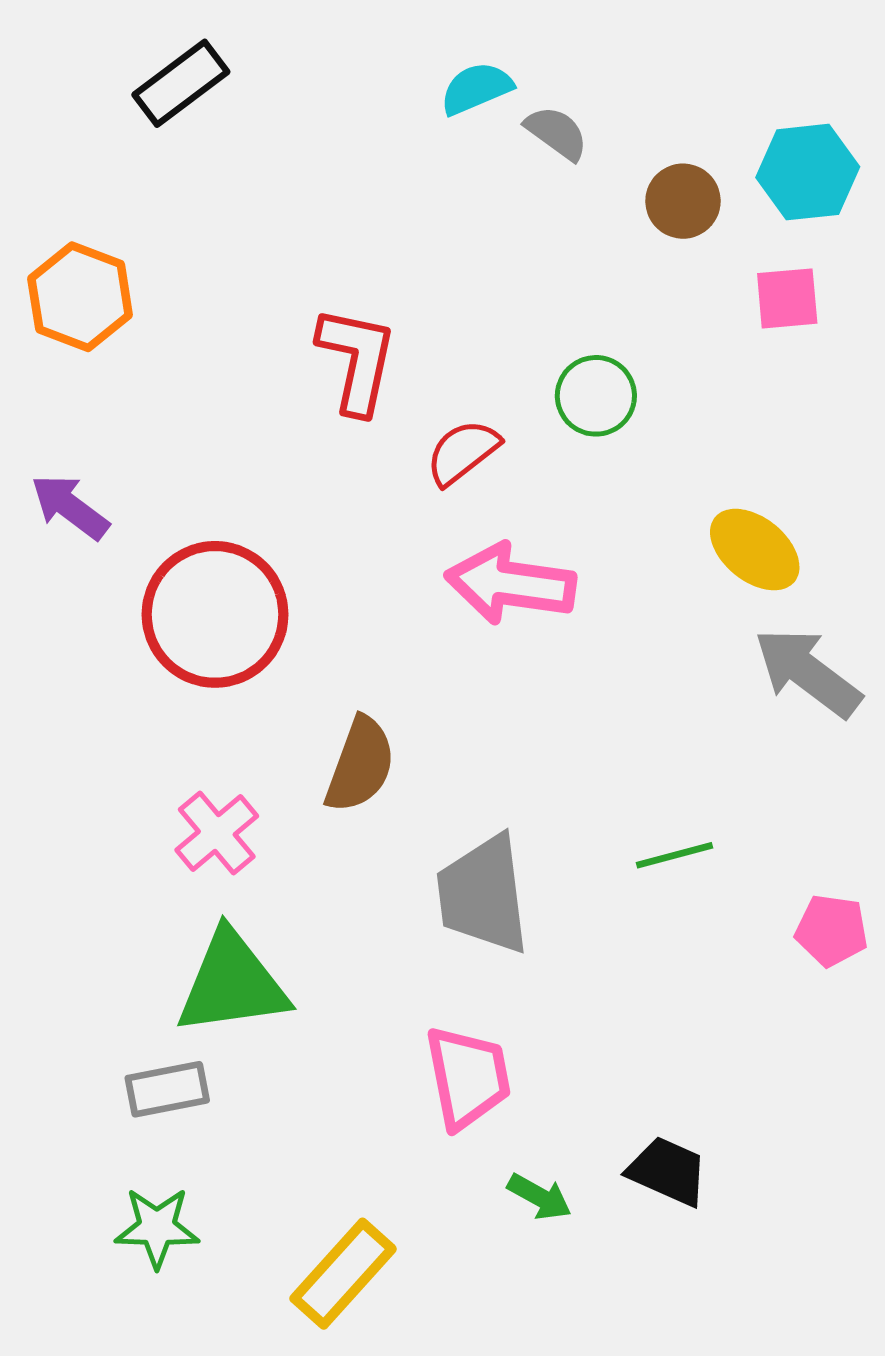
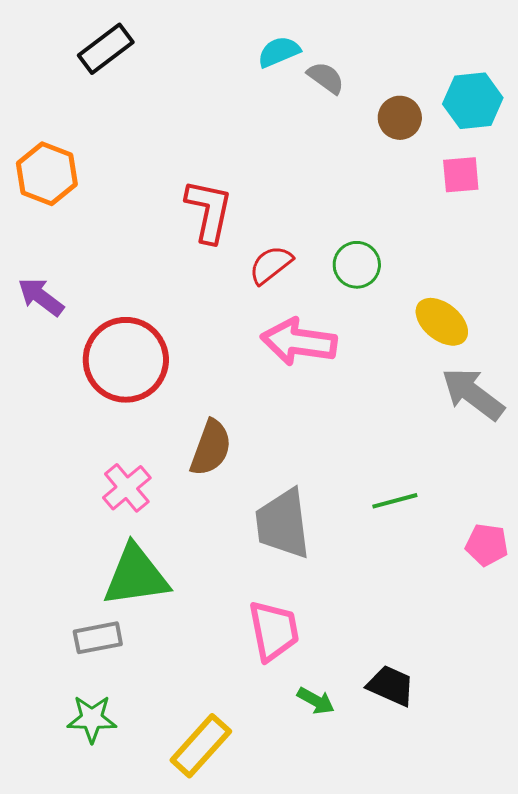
green circle: (596, 396) -> (357, 265), moved

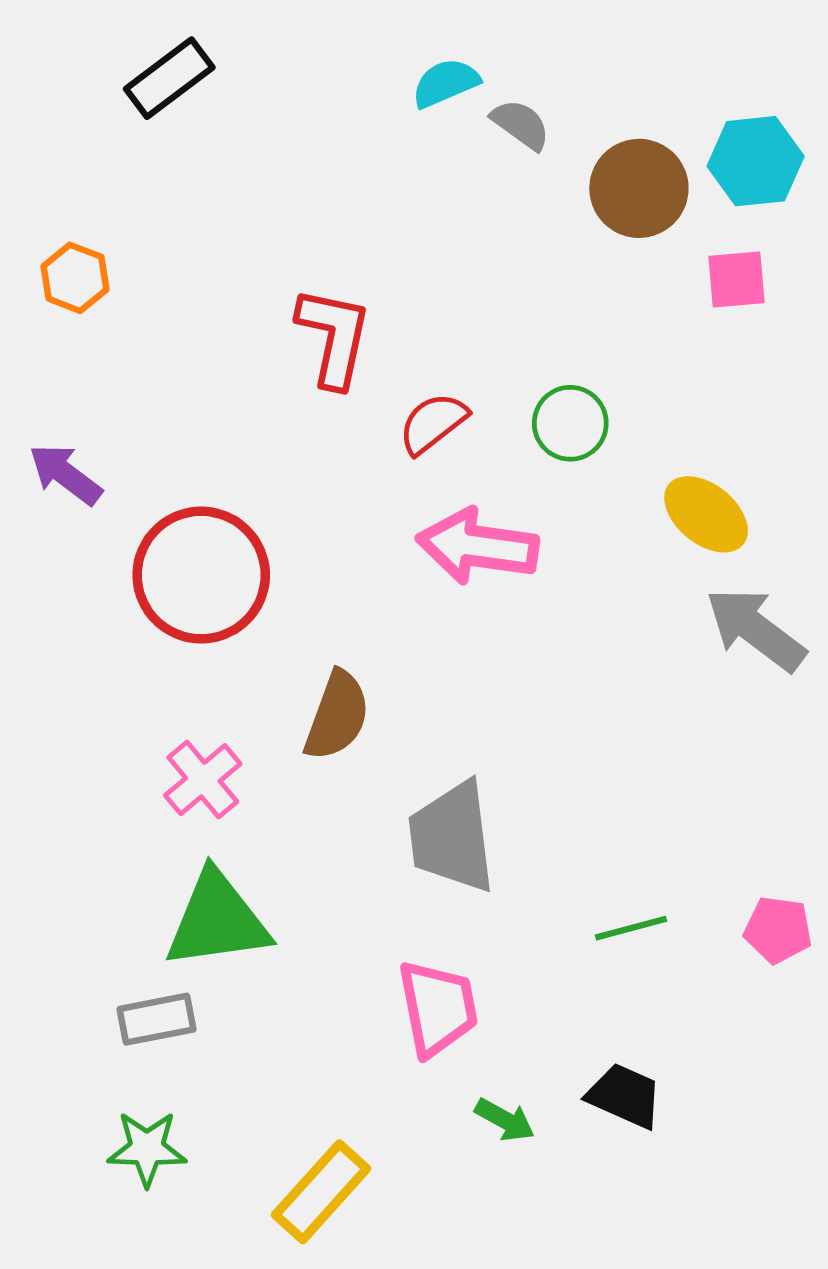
brown circle: (400, 118) -> (639, 188), size x1.4
orange hexagon: (47, 174) -> (75, 278), size x0.7
green line: (395, 501) -> (631, 928), moved
pink pentagon: (487, 545) -> (778, 930), moved

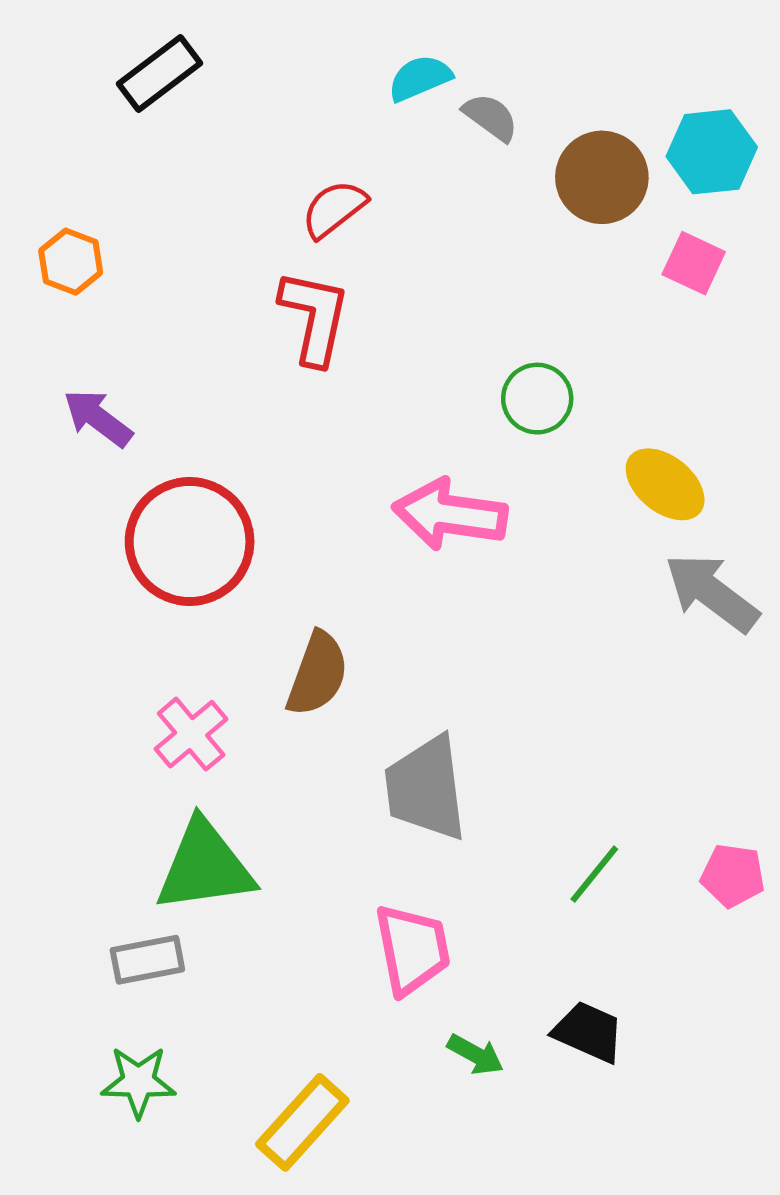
pink square: (736, 279) -> (694, 263), turned 30
red semicircle: (433, 423) -> (334, 209), moved
purple arrow: (65, 474) -> (98, 418), moved
green line: (631, 928) -> (594, 874), turned -36

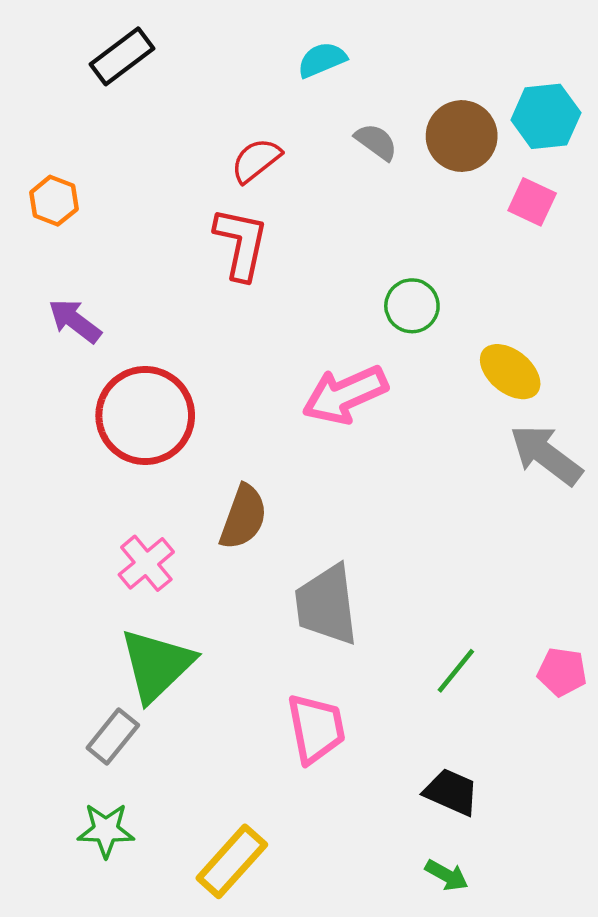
gray semicircle: (491, 117) -> (376, 142), moved
pink arrow: (450, 514) -> (345, 395), turned -32
green triangle: (205, 867) -> (157, 665), turned -36
gray rectangle: (147, 960) -> (113, 737), turned -40
green arrow: (475, 1055) -> (447, 875), moved

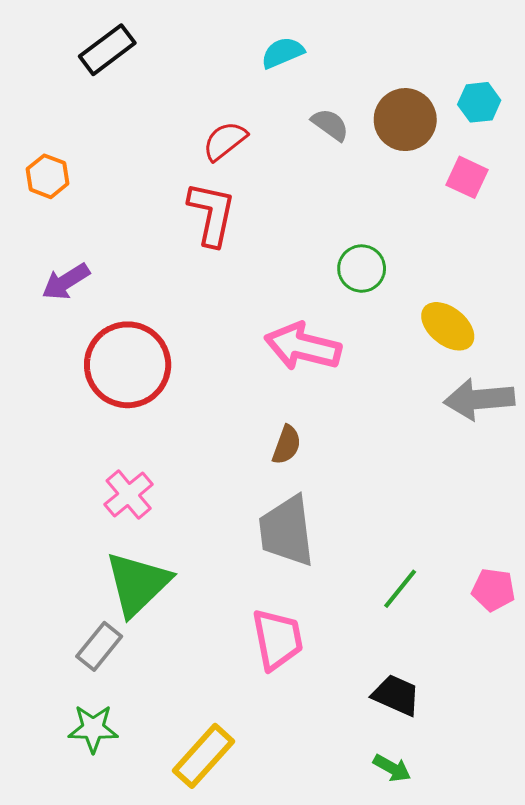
cyan hexagon: (546, 116) -> (479, 102), size x0.7
purple arrow: (75, 321) -> (66, 282), turned -69
pink arrow: (345, 395) -> (303, 347), turned 38
gray arrow: (546, 455) -> (479, 399), turned -42
brown semicircle: (243, 517) -> (287, 445), moved, size x0.7

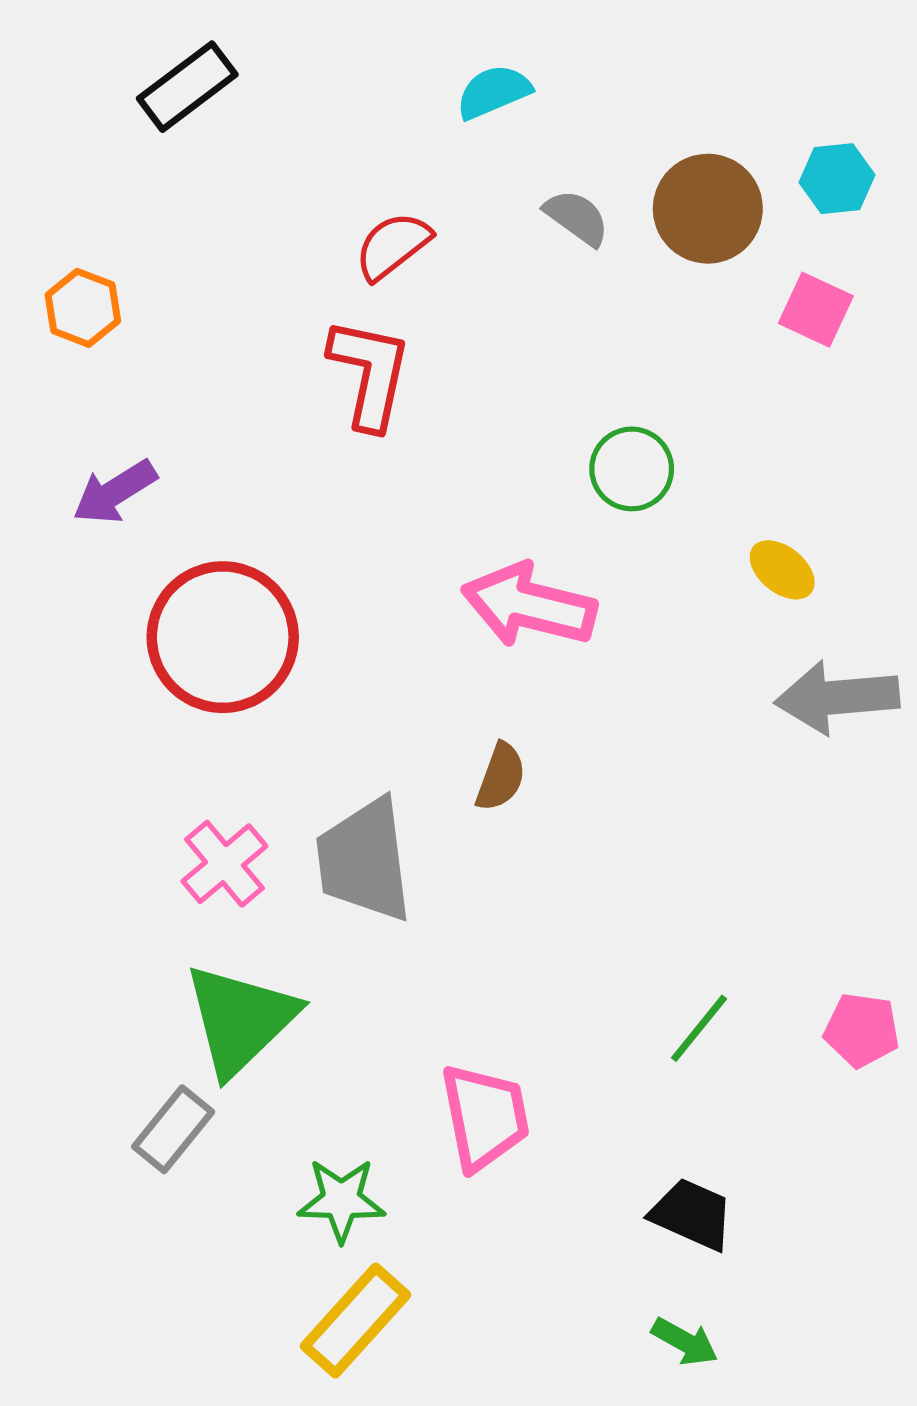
yellow ellipse: (448, 326) -> (782, 570), size x0.7
gray trapezoid: (287, 531) -> (364, 860), moved
green star: (93, 729) -> (341, 1200), moved

